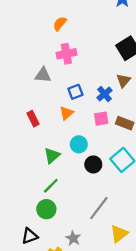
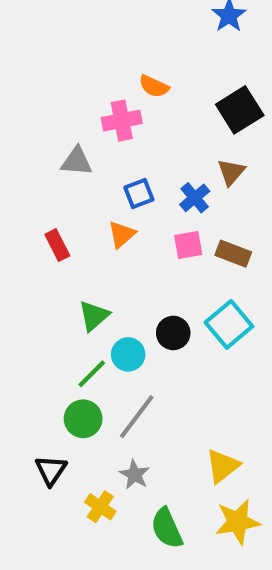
orange semicircle: (60, 24) -> (154, 86), moved, turned -104
cyan circle: (79, 144) -> (128, 354), moved
gray line: (99, 208) -> (137, 417), moved
black triangle: (30, 236) -> (51, 470), turned -36

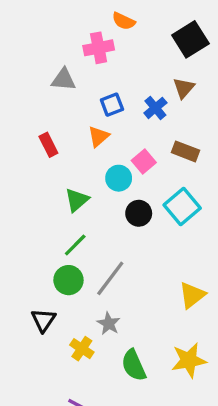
pink square: (188, 245) -> (144, 161), moved, turned -30
cyan circle: (128, 354) -> (119, 178), moved
yellow triangle: (223, 466) -> (192, 295), moved

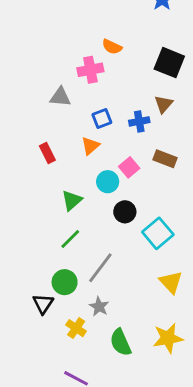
black square: (190, 39) -> (169, 63), turned -36
blue cross: (155, 108) -> (139, 121), turned 30
cyan square: (182, 207) -> (158, 233), moved
green circle: (68, 280) -> (65, 282), moved
yellow triangle: (192, 295) -> (171, 282), turned -35

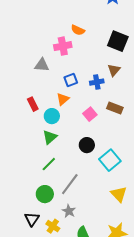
cyan circle: (108, 182) -> (52, 116), moved
black triangle: (43, 304) -> (32, 219), moved

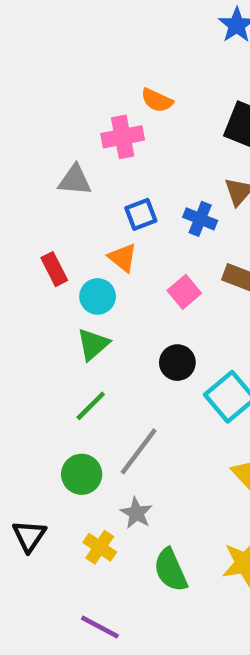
blue cross: (97, 82) -> (200, 219), turned 32
orange triangle: (63, 99) -> (123, 258), turned -40
black triangle: (32, 219) -> (29, 536), moved

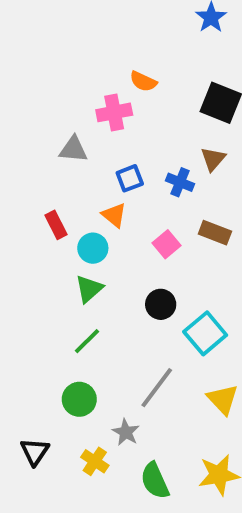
gray line: (139, 451) -> (157, 388), moved

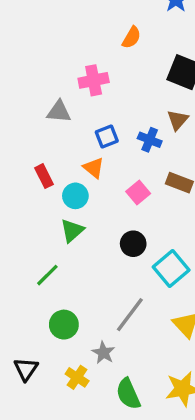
orange semicircle: (143, 81) -> (132, 37), moved, turned -85
green line: (87, 341) -> (47, 275), moved

